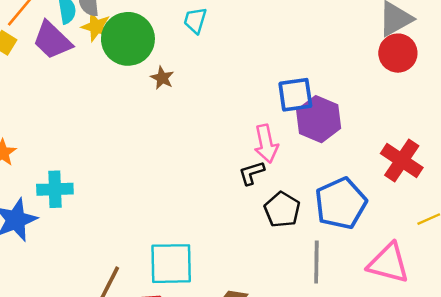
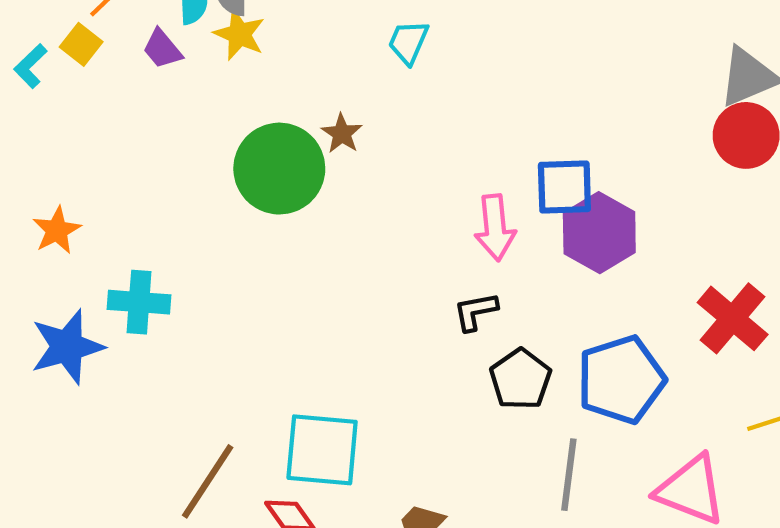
green circle: (128, 39) -> (279, 169), moved
purple trapezoid: (52, 40) -> (162, 49), size x0.6
pink arrow: (266, 144) -> (495, 228), moved

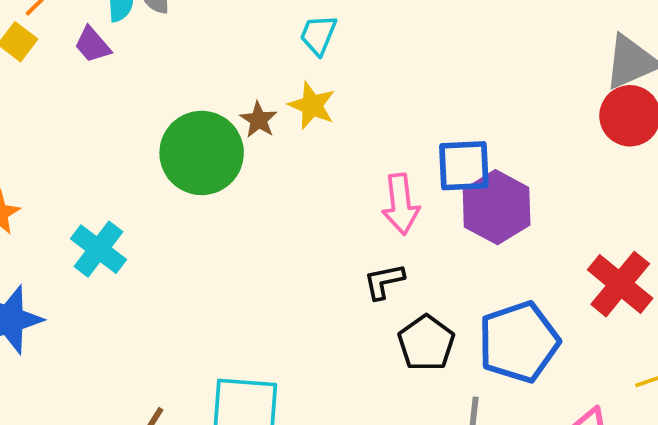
yellow star: (239, 34) -> (312, 105), moved
cyan cross: (139, 302) -> (98, 249), moved, turned 34

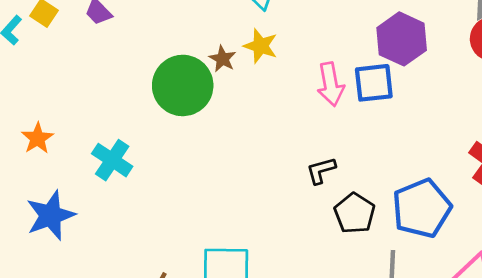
pink arrow: (401, 204) -> (331, 84), moved
purple hexagon: (497, 207) -> (402, 39), moved

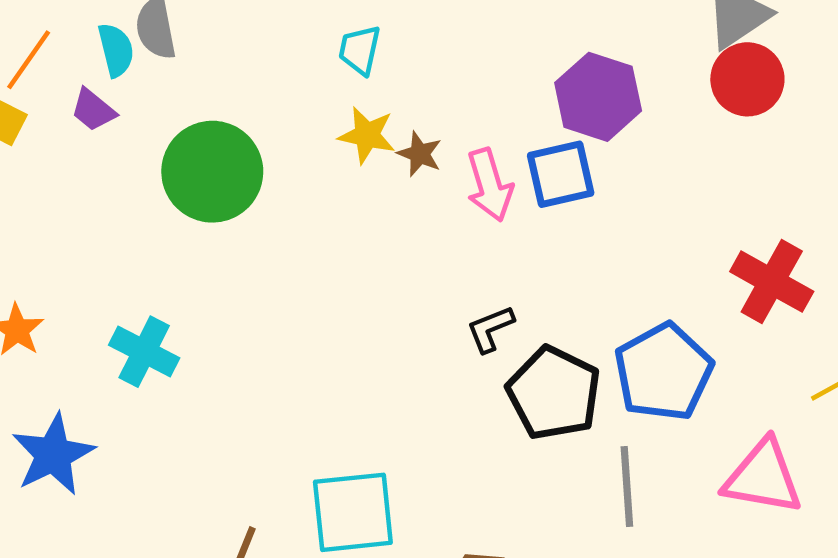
brown star: (223, 59) -> (420, 154), moved
green circle: (183, 85) -> (212, 172), moved
black pentagon: (355, 213) -> (554, 393), size x1.4

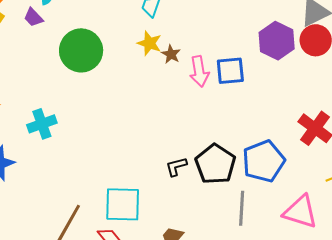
purple hexagon: (598, 97) -> (277, 41), moved
black L-shape: (490, 329) -> (176, 167), moved
cyan cross: (144, 352) -> (42, 124), turned 36

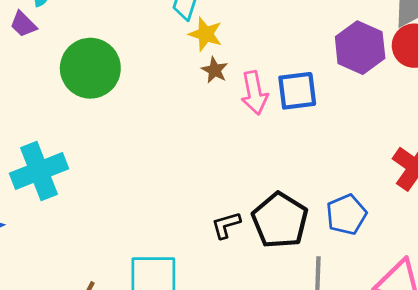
yellow star: (149, 43) -> (206, 34), moved
cyan cross: (42, 124) -> (39, 171), size x1.4
blue pentagon: (264, 161) -> (346, 214), size x0.7

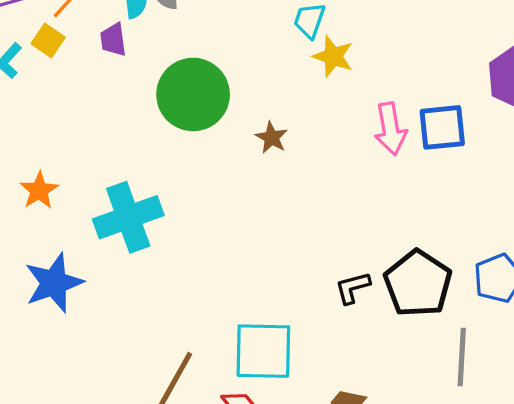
purple trapezoid: (23, 24) -> (113, 40), turned 36
brown star: (215, 70) -> (272, 138), moved

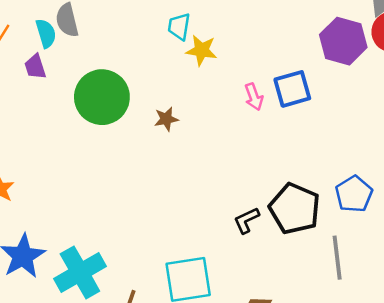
pink arrow: (390, 129) -> (254, 97), size x0.7
brown star: (272, 138) -> (166, 119), turned -30
cyan cross: (128, 217) -> (80, 273), moved

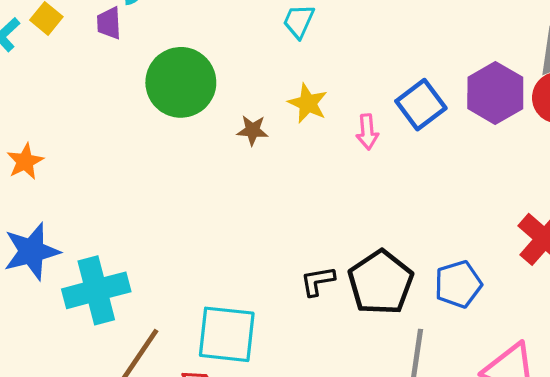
yellow star: (201, 50) -> (308, 103), moved
blue square: (292, 89) -> (421, 105), moved, turned -36

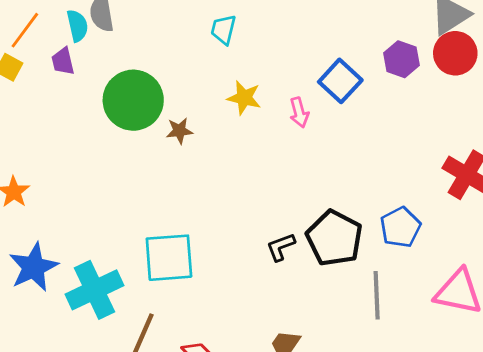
purple hexagon: (495, 93) -> (401, 59), size x0.7
brown star: (253, 130) -> (179, 131), moved
cyan square: (227, 334) -> (169, 258), moved

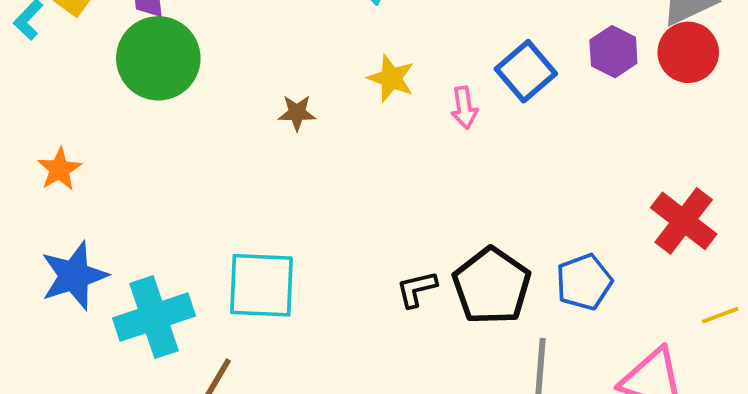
green circle: (133, 100) -> (158, 58), moved

